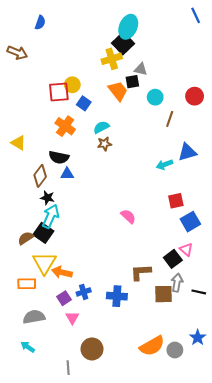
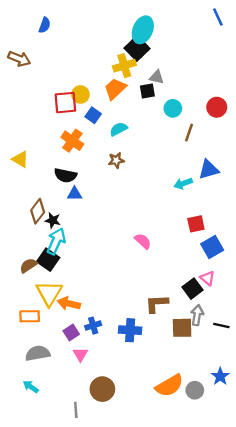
orange trapezoid: (118, 91) -> (115, 89), moved, turned -95
cyan semicircle: (101, 127) -> (119, 129), moved
brown diamond: (40, 176) -> (38, 211), moved

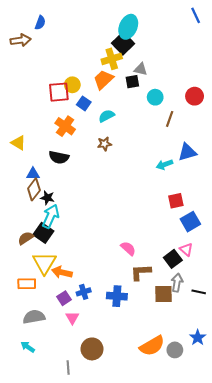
brown arrow: (19, 59) -> (21, 40), moved, turned -30
blue triangle: (75, 194) -> (33, 174), moved
pink semicircle: (143, 241) -> (128, 248), moved

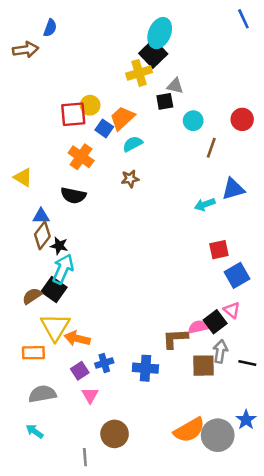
orange trapezoid: (103, 80) -> (122, 118), moved
pink semicircle: (128, 248) -> (198, 327), moved, turned -56
gray circle: (175, 350) -> (218, 435), size x1.6

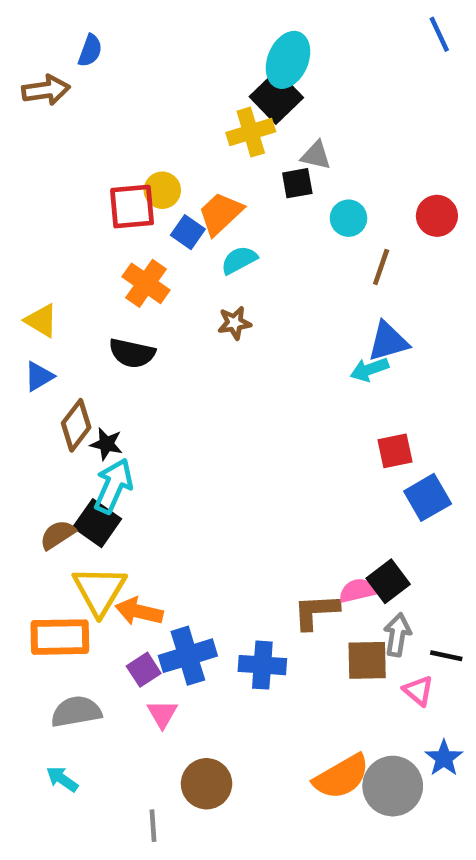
blue triangle: (233, 189) -> (388, 342), moved
blue triangle: (41, 216) -> (39, 376), moved, turned -30
pink triangle: (232, 310) -> (418, 691), moved
orange rectangle: (33, 353) -> (60, 637), size x1.4
blue cross: (104, 363) -> (188, 656), size x1.6

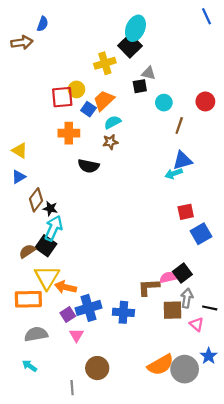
yellow cross: (251, 132) -> (105, 63), moved
orange cross: (146, 283) -> (69, 133), turned -35
brown star: (234, 323) -> (110, 142), moved
black semicircle: (132, 353) -> (88, 166), moved

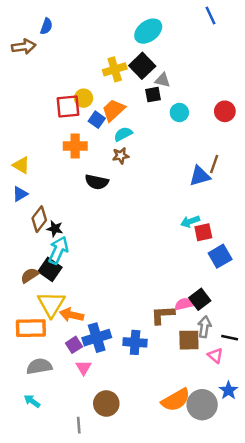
blue line: (206, 16) -> (210, 15), moved
cyan ellipse: (135, 28) -> (148, 31), turned 30
black square: (130, 46) -> (142, 66), moved
brown line: (179, 126) -> (214, 164), moved
cyan arrow: (174, 174) -> (190, 221), moved

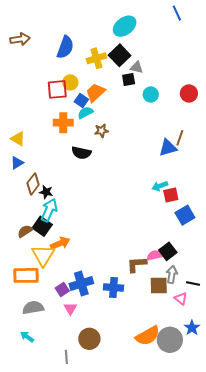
blue semicircle: (46, 26) -> (65, 47), moved, size x1.6
cyan semicircle: (123, 134) -> (85, 113), moved
orange arrow: (72, 315) -> (60, 243), moved, turned 144

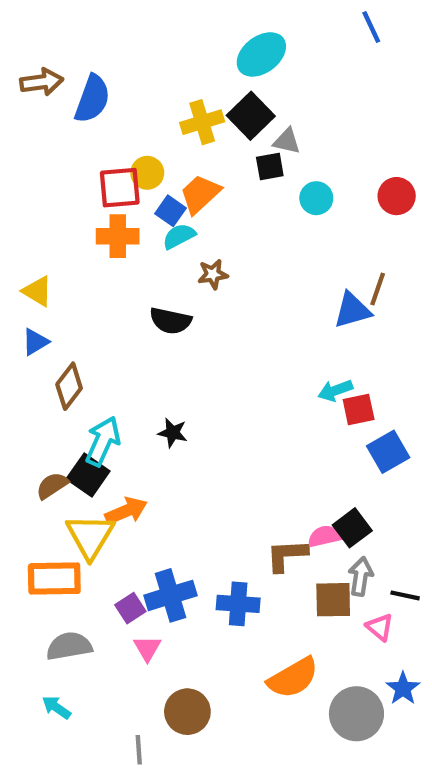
blue semicircle: (65, 47) -> (92, 99), moved
orange cross: (63, 123) -> (118, 236), moved
black star: (46, 192) -> (173, 433), moved
orange semicircle: (148, 336) -> (293, 678), moved

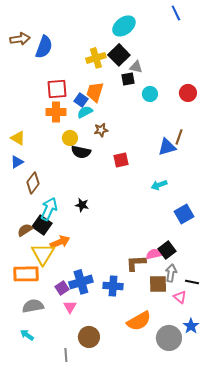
yellow circle: (147, 173) -> (70, 138), moved
orange trapezoid: (200, 194) -> (95, 92), turned -30
red square: (359, 409) -> (121, 160), moved

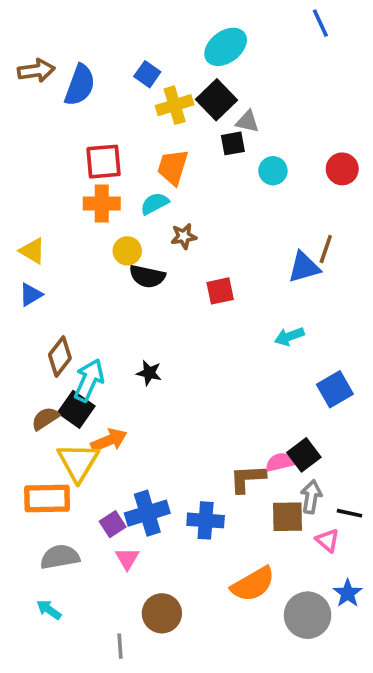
blue square: (81, 100) -> (147, 74), moved
brown diamond: (33, 183) -> (60, 356), moved

